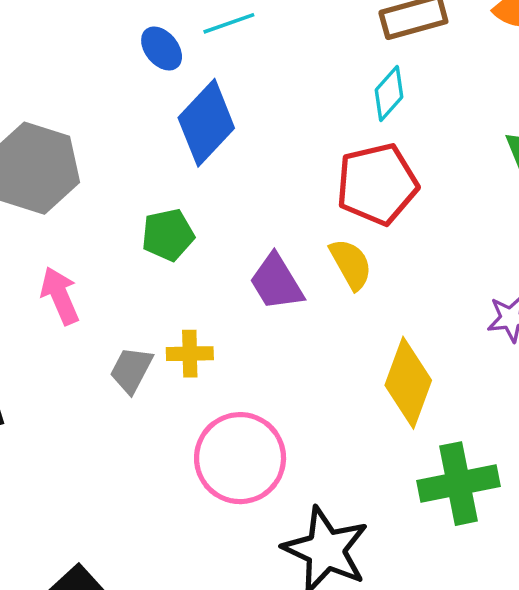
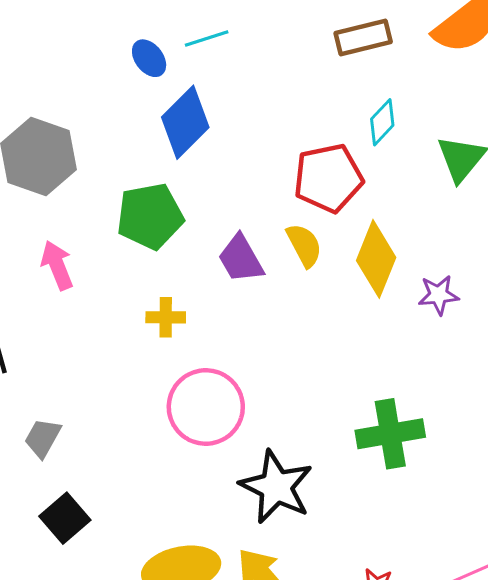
cyan diamond: (389, 93) -> (382, 122), moved
green pentagon: (168, 235) -> (150, 216), size x1.5
gray trapezoid: (131, 370) -> (43, 438), moved
yellow diamond: (408, 383) -> (376, 259), moved

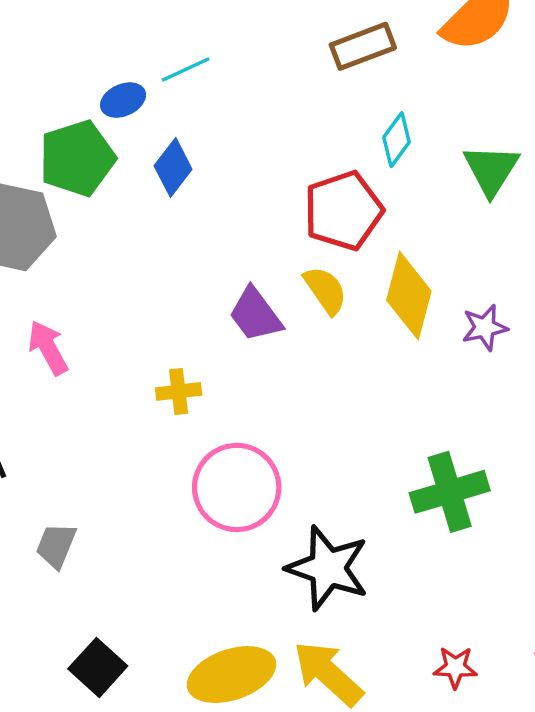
blue ellipse: (149, 58) -> (123, 100), turned -69
blue diamond: (185, 122) -> (173, 167), size x0.7
green pentagon: (150, 216) -> (77, 158), moved
black square: (65, 518) -> (98, 667), moved

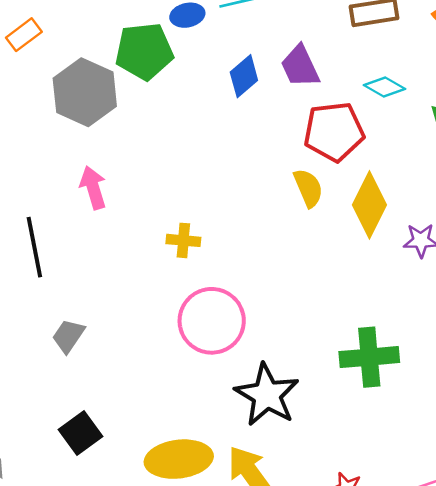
cyan diamond: (397, 140) -> (385, 87), turned 72
blue diamond: (173, 167) -> (244, 76), moved
purple trapezoid: (255, 315) -> (300, 66), moved

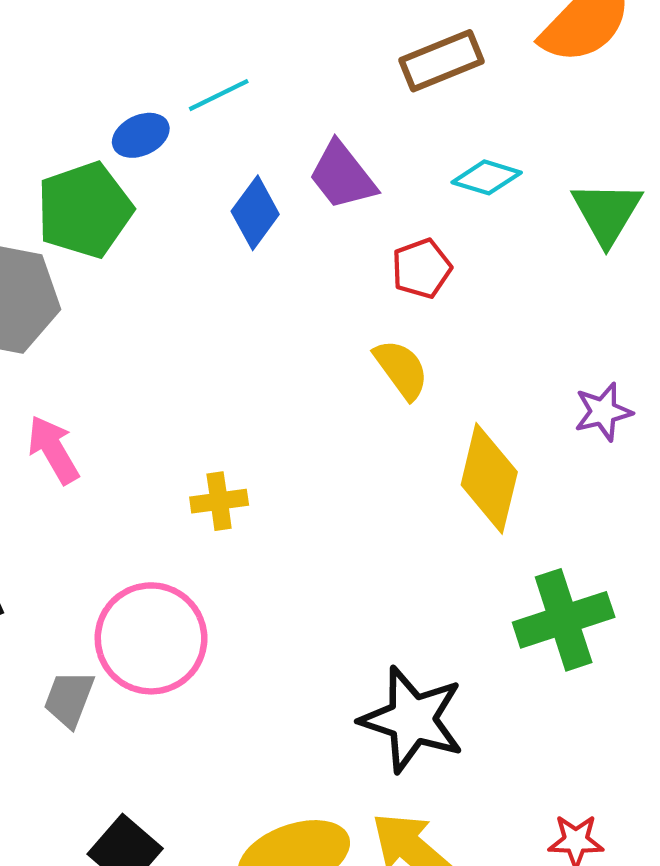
red pentagon: (334, 132) -> (422, 268), size x0.6
yellow diamond: (369, 205) -> (489, 478), moved
pink circle: (212, 321) -> (151, 638), moved

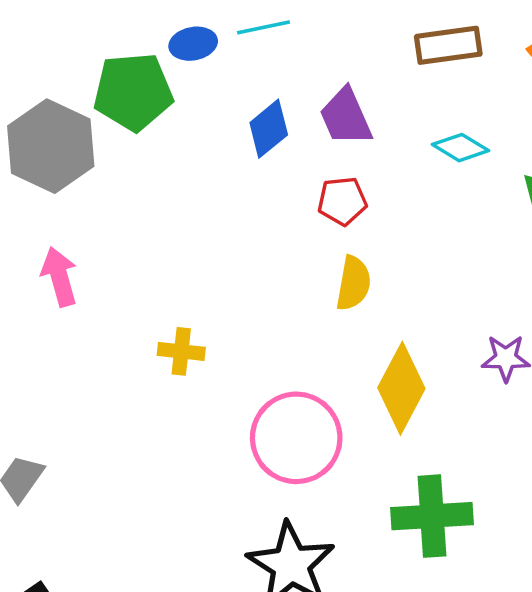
red pentagon: (422, 268) -> (342, 201), moved
yellow semicircle: (401, 369) -> (353, 283), turned 32
pink circle: (151, 638) -> (296, 438), moved

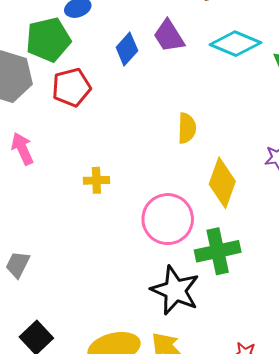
cyan diamond: (461, 148) -> (235, 44), size x1.6
red pentagon: (342, 201) -> (71, 87), moved, size x1.4
green cross: (432, 516) -> (218, 251), moved

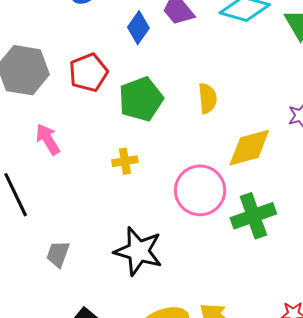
green pentagon: (48, 40) -> (141, 99), moved
yellow diamond: (222, 183) -> (249, 148), turned 63
black star: (175, 290) -> (138, 251), moved

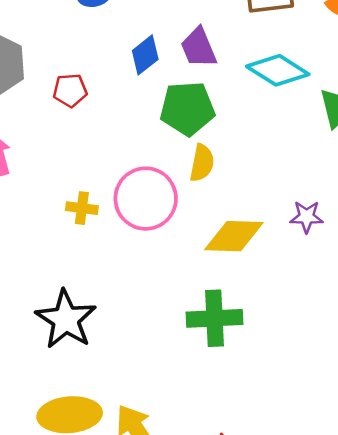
red pentagon: (88, 73) -> (70, 90), size x0.7
green pentagon: (141, 99) -> (187, 108), moved
pink circle: (200, 190) -> (146, 199), moved

